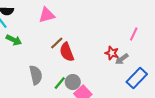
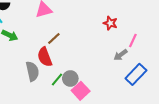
pink line: (134, 34) -> (133, 41), moved
red semicircle: (67, 52) -> (45, 57), moved
red star: (112, 53) -> (110, 23), moved

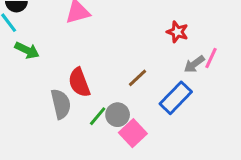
brown line: (54, 38) -> (137, 78), moved
gray arrow: (121, 55) -> (194, 64), moved
blue rectangle: (136, 74) -> (176, 98), moved

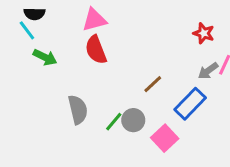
red star: (177, 32) -> (204, 33), moved
red semicircle: (79, 82) -> (96, 50), moved
pink square: (133, 133) -> (165, 138), moved

